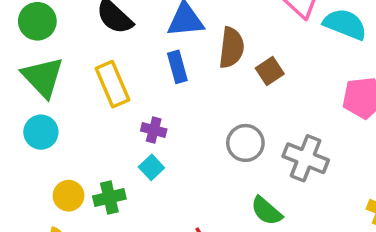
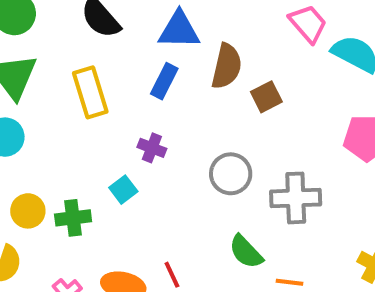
blue rectangle: (177, 67) -> (164, 81), turned 36
purple cross: (154, 130) -> (152, 148), moved
gray cross: (306, 158) -> (296, 198), turned -30

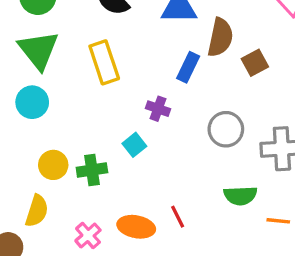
blue rectangle: (164, 81) -> (188, 67), moved
green semicircle: (246, 252) -> (240, 196), turned -48

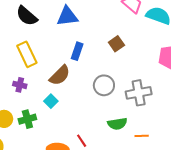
brown semicircle: (220, 37) -> (60, 75), moved, turned 40
purple cross: (158, 109) -> (20, 85), moved

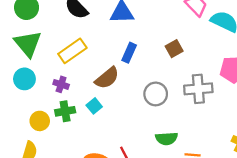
yellow rectangle: (27, 54) -> (72, 51), turned 75
gray cross: (139, 93) -> (198, 89), moved
green cross: (27, 119) -> (65, 111), moved

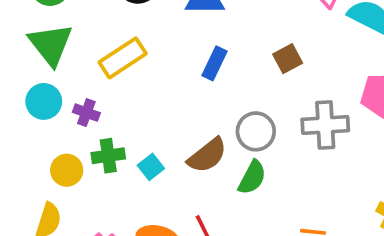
brown semicircle: (107, 78) -> (207, 155), moved
purple cross: (61, 84) -> (86, 113), moved
cyan square: (94, 106) -> (151, 167), moved
green semicircle: (167, 139) -> (252, 177), moved, turned -60

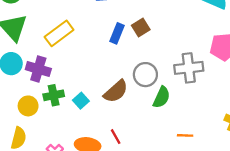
brown square: (288, 59) -> (141, 28), moved
purple cross: (86, 113) -> (38, 69), size x1.5
green semicircle: (252, 177) -> (162, 97), moved

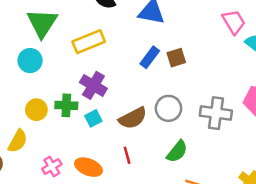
purple cross: (38, 69) -> (93, 85), moved
green semicircle: (162, 97) -> (177, 151), moved
red line: (116, 137) -> (127, 155), moved

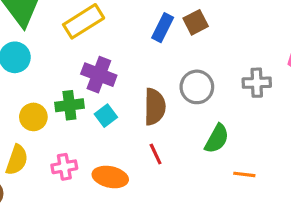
gray cross: (216, 113) -> (257, 83), size x0.7
brown semicircle: (133, 118) -> (155, 107), turned -52
pink cross: (52, 167) -> (64, 167), moved, turned 30

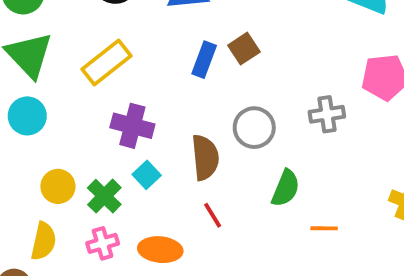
green cross: (69, 105) -> (104, 196), moved, turned -32

